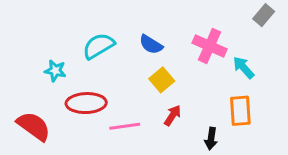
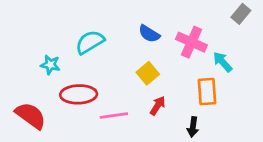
blue semicircle: (151, 44) -> (149, 34), moved
orange rectangle: (240, 111) -> (207, 92), moved

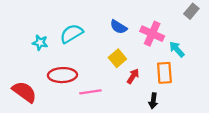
cyan star: (50, 65) -> (40, 43), moved
red arrow: (158, 106) -> (133, 76), moved

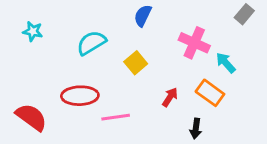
blue semicircle: (119, 27) -> (143, 16), moved, turned 84
cyan star: (40, 43) -> (33, 31), moved
yellow square: (117, 58) -> (136, 63), moved
orange rectangle: (164, 73) -> (210, 93), turned -50

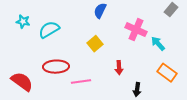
cyan semicircle: (91, 43) -> (49, 30), moved
orange rectangle: (210, 93) -> (167, 73), moved
red arrow: (170, 97) -> (119, 68), turned 144

